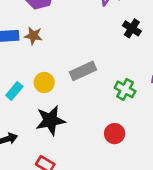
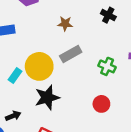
brown star: (33, 36) -> (65, 24), moved
yellow circle: (44, 82) -> (39, 66), size x1.6

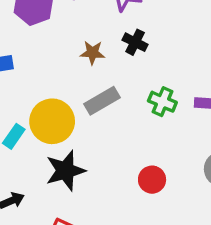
black cross: (108, 15) -> (135, 42), moved
green cross: (107, 66) -> (162, 102), moved

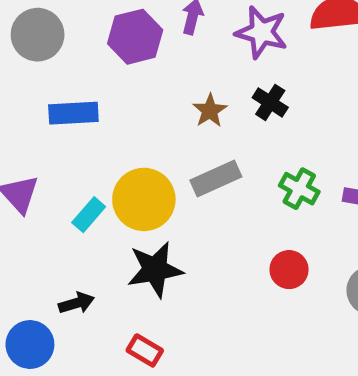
brown star: (92, 53) -> (210, 111), turned 30
red circle: (152, 180) -> (289, 270), moved

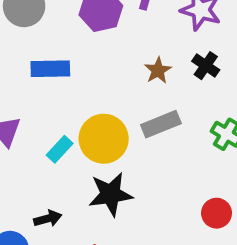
red circle: (289, 270) -> (217, 213), moved

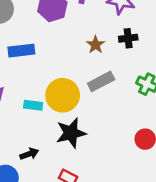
black cross: (206, 66) -> (128, 38), turned -36
cyan rectangle: (60, 149) -> (33, 105), turned 60

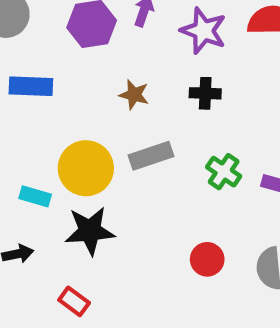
brown star: (95, 45) -> (134, 95), moved, turned -30
cyan rectangle: (33, 105) -> (35, 196), moved

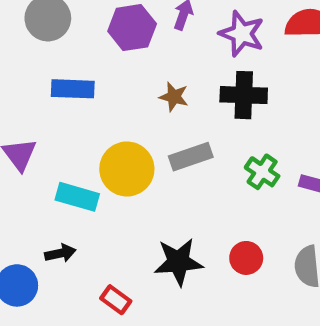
black cross: (205, 93) -> (244, 95), size x1.5
cyan rectangle: (35, 196) -> (77, 197), size x1.4
black star: (90, 231) -> (178, 262), moved

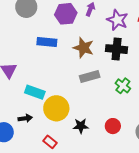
blue rectangle: (73, 89) -> (47, 42), moved
brown star: (174, 97) -> (83, 48), size x1.5
yellow circle: (127, 169) -> (56, 108), moved
black star: (178, 262) -> (81, 126), size x0.7

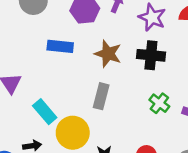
gray rectangle: (90, 76) -> (101, 96), moved, turned -60
cyan rectangle: (35, 92) -> (45, 112), turned 30

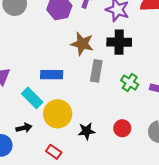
blue rectangle: (60, 46) -> (52, 75), moved
gray rectangle: (101, 96) -> (96, 71), moved

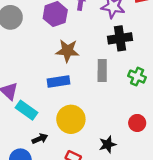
brown star: (82, 44) -> (67, 51), moved
cyan rectangle: (32, 98) -> (27, 110), moved
black star: (86, 131) -> (108, 144), moved

